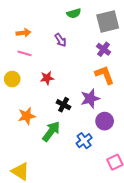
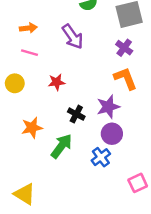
purple arrow: (60, 40) -> (73, 37), size x1.5
purple circle: (105, 121) -> (112, 134), moved

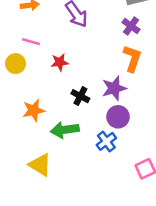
pink line: (30, 53) -> (31, 42), moved
orange L-shape: (125, 78) -> (132, 58), turned 40
green arrow: (61, 146) -> (65, 130), turned -135
yellow triangle: (25, 194) -> (40, 165), moved

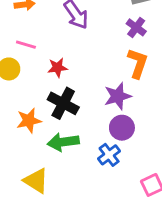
black cross: (80, 96) -> (63, 103), moved, size x1.5

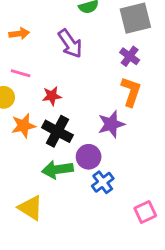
orange star: (29, 121) -> (23, 126), moved
purple circle: (122, 128) -> (89, 157), moved

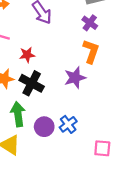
purple circle: (89, 157) -> (44, 127), moved
green arrow: (57, 170) -> (18, 114), moved, turned 90
pink square: (145, 212) -> (102, 148), turned 30

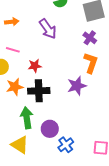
black cross: (32, 83) -> (39, 91), turned -30
blue cross: (68, 124) -> (66, 145), moved

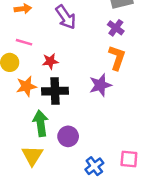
yellow triangle: (20, 145) -> (32, 155), turned 30
blue cross: (66, 145) -> (94, 166), moved

